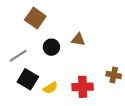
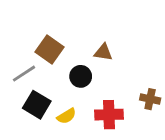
brown square: (35, 18) -> (49, 49), moved
black circle: (51, 47) -> (81, 76), moved

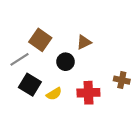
brown triangle: (103, 52) -> (84, 42), turned -35

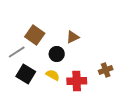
brown cross: (122, 80) -> (106, 70), turned -32
yellow semicircle: (54, 94) -> (53, 75), moved, turned -120

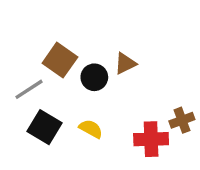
black circle: (57, 54) -> (94, 77), moved
red cross: (77, 81) -> (151, 139), moved

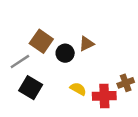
yellow semicircle: (91, 129) -> (78, 89), moved

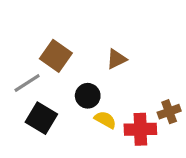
black circle: (65, 53) -> (88, 96), moved

